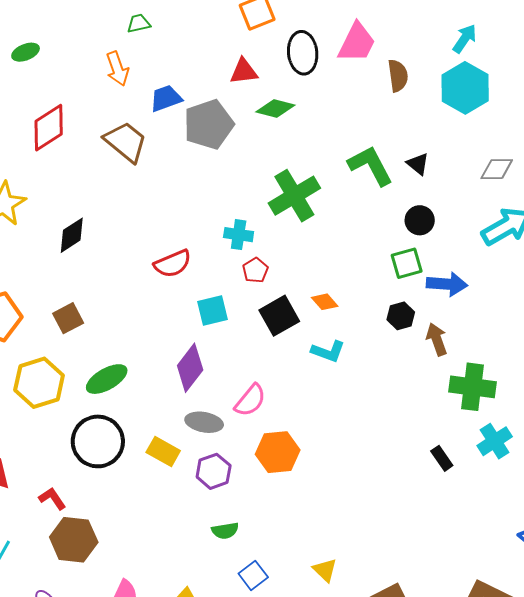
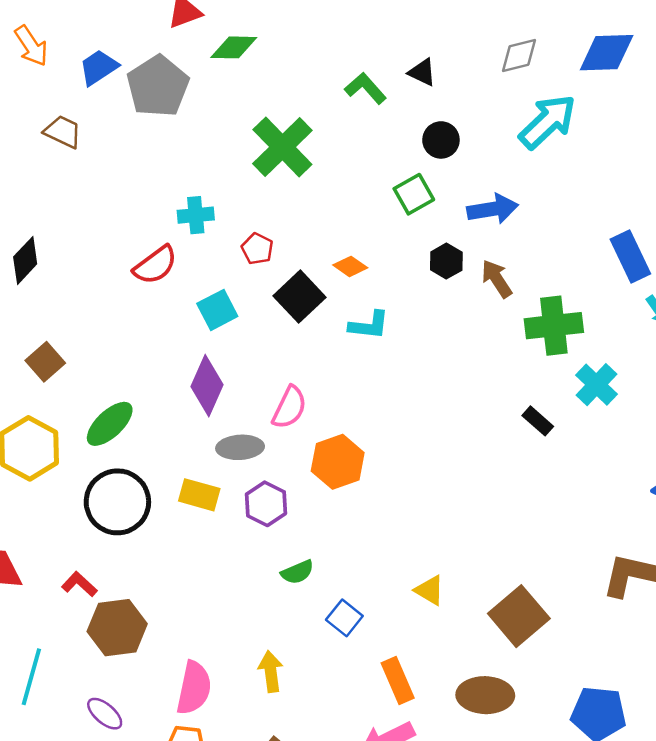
brown trapezoid: (126, 142) -> (63, 132), size x0.7
green L-shape: (371, 165) -> (365, 88), size x0.7
cyan cross: (239, 235) -> (196, 215), moved
green square: (407, 263) -> (414, 194), moved

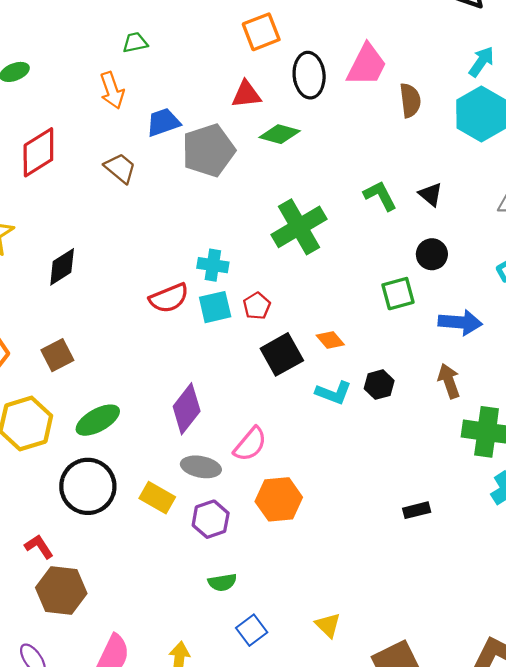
black hexagon: (446, 261) -> (379, 385), moved
cyan square: (217, 310) -> (215, 307), moved
black rectangle: (538, 421) -> (417, 510), moved, turned -70

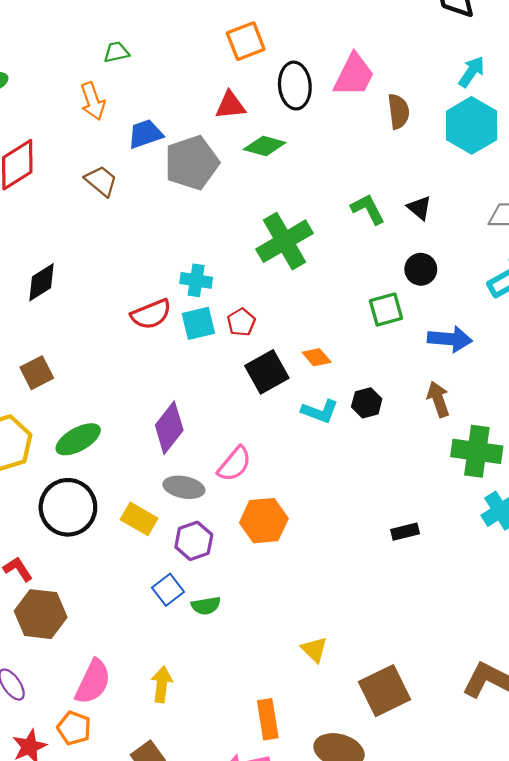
blue square: (252, 630) -> (168, 590), moved

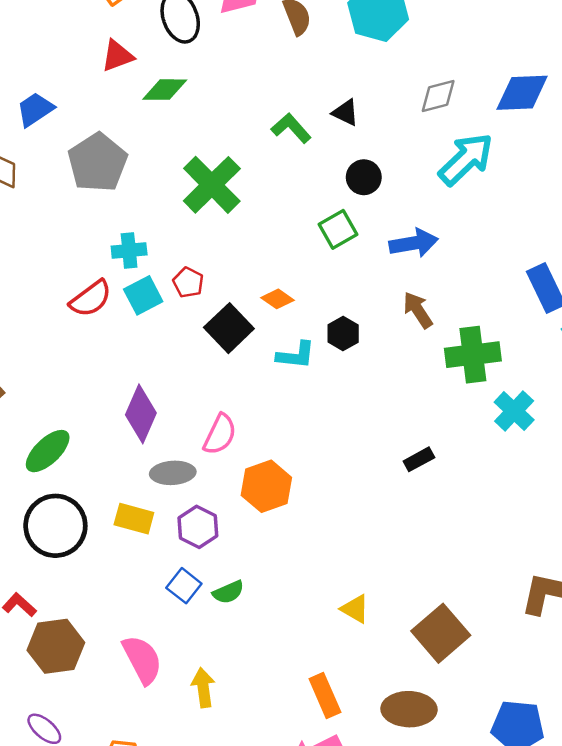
gray pentagon: (192, 163) -> (98, 163), moved
pink semicircle: (93, 682) -> (142, 660), moved, turned -39

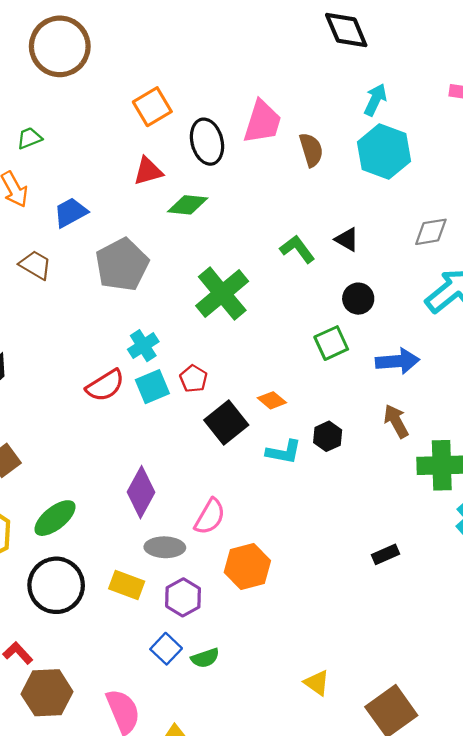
cyan cross: (129, 251) -> (143, 346), turned -32

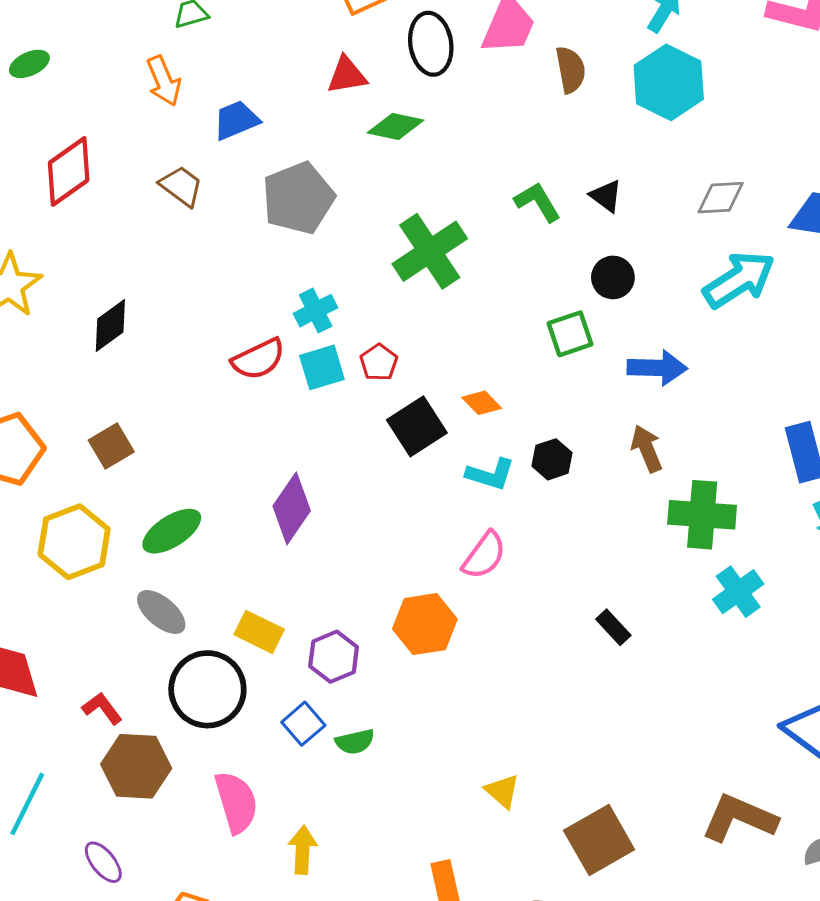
pink semicircle: (210, 517) -> (484, 555), moved
gray ellipse: (165, 547) -> (161, 612), moved, turned 33
black rectangle: (385, 554) -> (613, 627), turned 65
black circle: (56, 585) -> (207, 689), moved

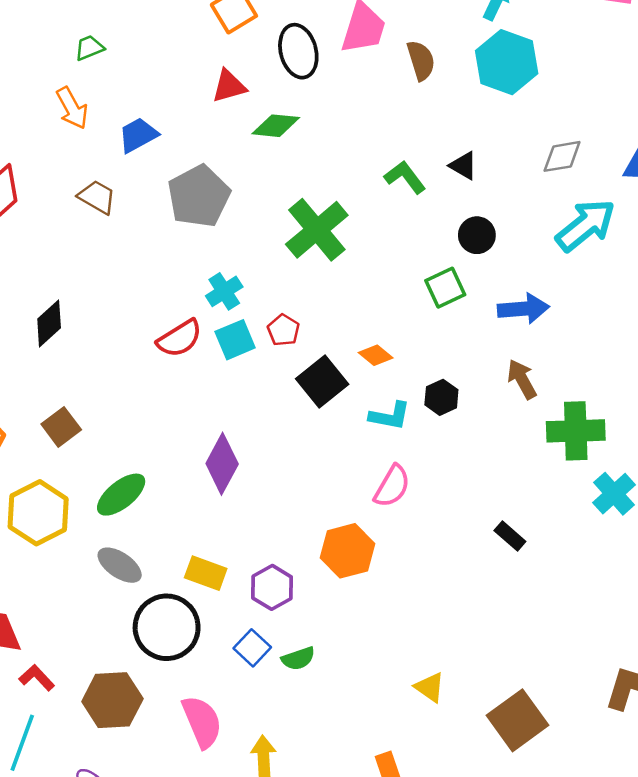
red L-shape: (102, 708) -> (37, 678), moved

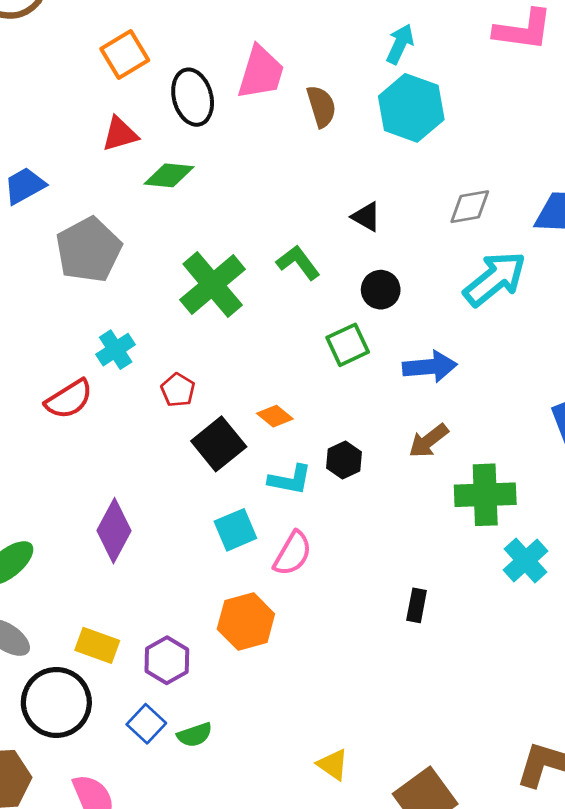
green L-shape: (405, 177) -> (298, 263), moved
cyan square: (235, 340) -> (235, 530), moved
brown arrow: (522, 379) -> (428, 441), turned -99
black rectangle: (510, 536) -> (417, 605), turned 60

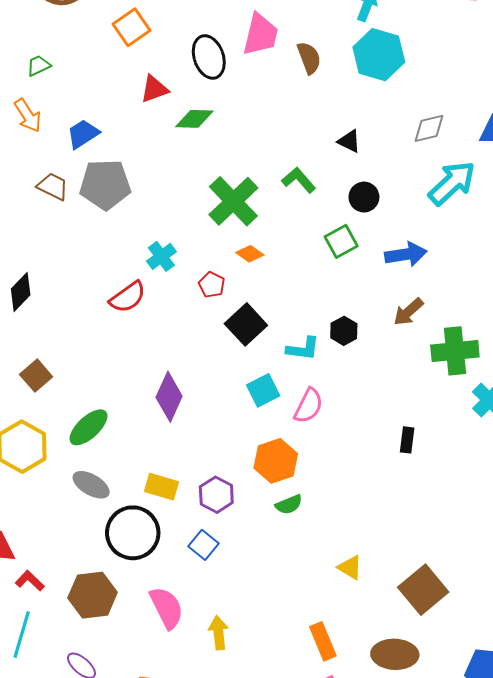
orange square: (125, 54) -> (131, 27), moved
gray pentagon: (89, 250) -> (105, 185), moved, turned 30
orange diamond: (275, 416) -> (250, 254), moved
green semicircle: (195, 735) -> (289, 504), moved

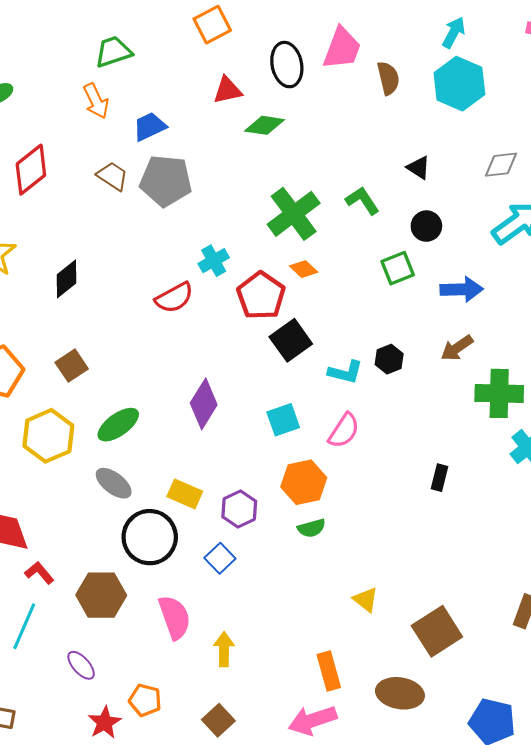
green trapezoid: (39, 66) -> (113, 52), size x1.5
red pentagon: (212, 285) -> (261, 296), size x1.8
cyan square: (263, 390) -> (283, 420), moved

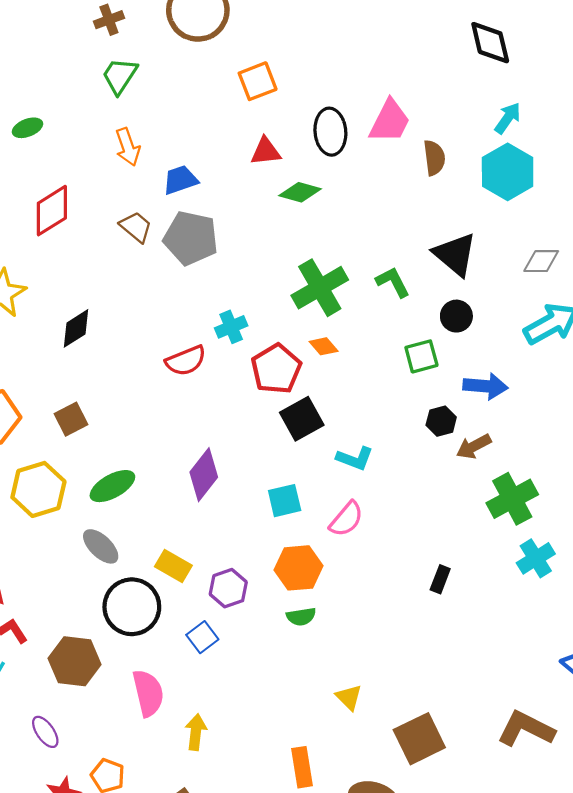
green trapezoid: (113, 52) -> (120, 76), moved, turned -45
black triangle: (418, 168) -> (455, 254), size x1.8
black hexagon: (389, 359) -> (441, 421), moved
green cross: (499, 393) -> (512, 499), turned -36

